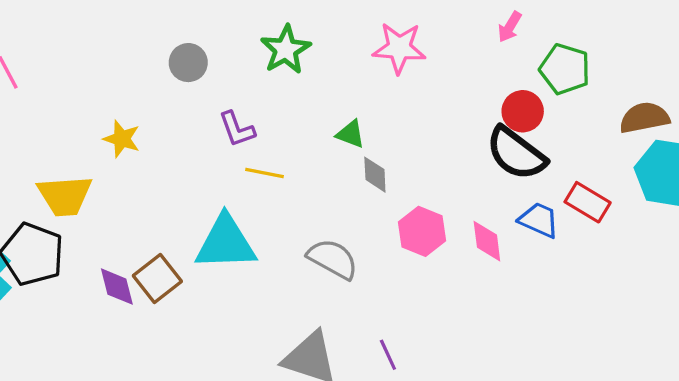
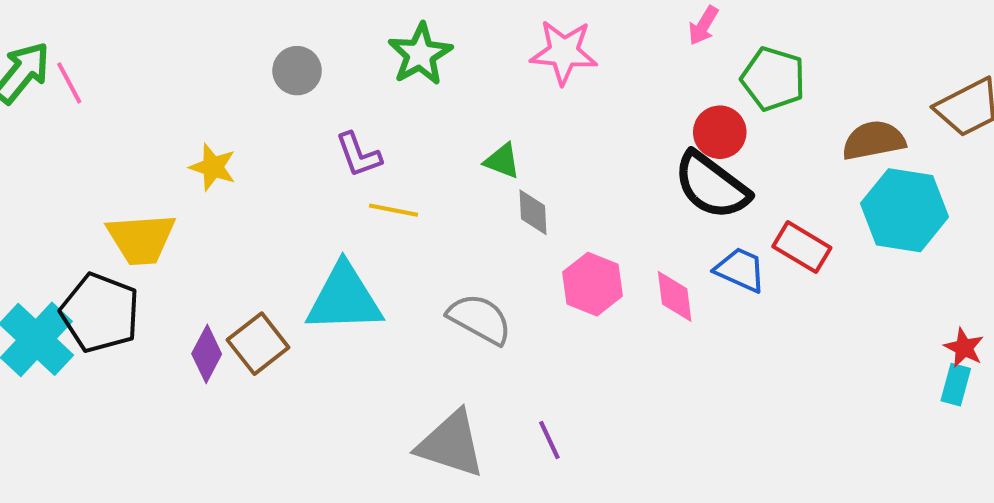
purple diamond: (117, 287) -> (207, 354), turned 42

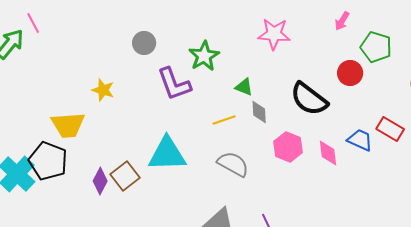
green star: (420, 54) -> (204, 56), moved
pink line: (69, 83) -> (33, 23), moved
purple L-shape: (359, 155) -> (174, 84), size x1.5
black semicircle: (712, 186) -> (309, 99), moved
yellow line: (393, 210) -> (224, 120), moved, turned -30

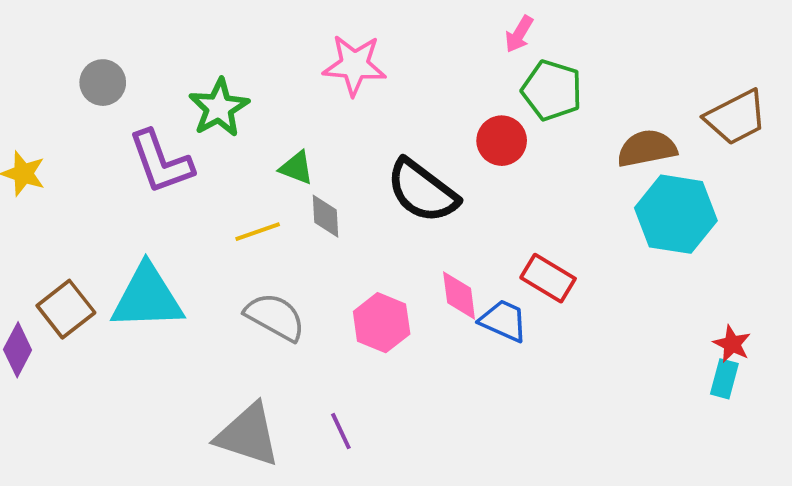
pink arrow: (342, 21) -> (519, 34), moved
red rectangle: (390, 129) -> (548, 278), moved
blue trapezoid: (360, 140) -> (504, 321), moved
pink hexagon: (288, 147) -> (382, 323), moved
brown square: (125, 176) -> (66, 309), moved

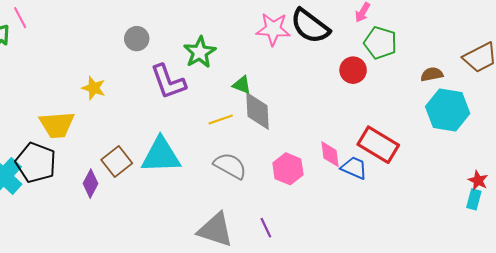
brown semicircle: (647, 148) -> (432, 74), size x0.7
black semicircle: (422, 191) -> (310, 26), moved
gray diamond: (325, 216) -> (257, 111), size x1.6
red rectangle: (548, 278) -> (378, 145), size x1.4

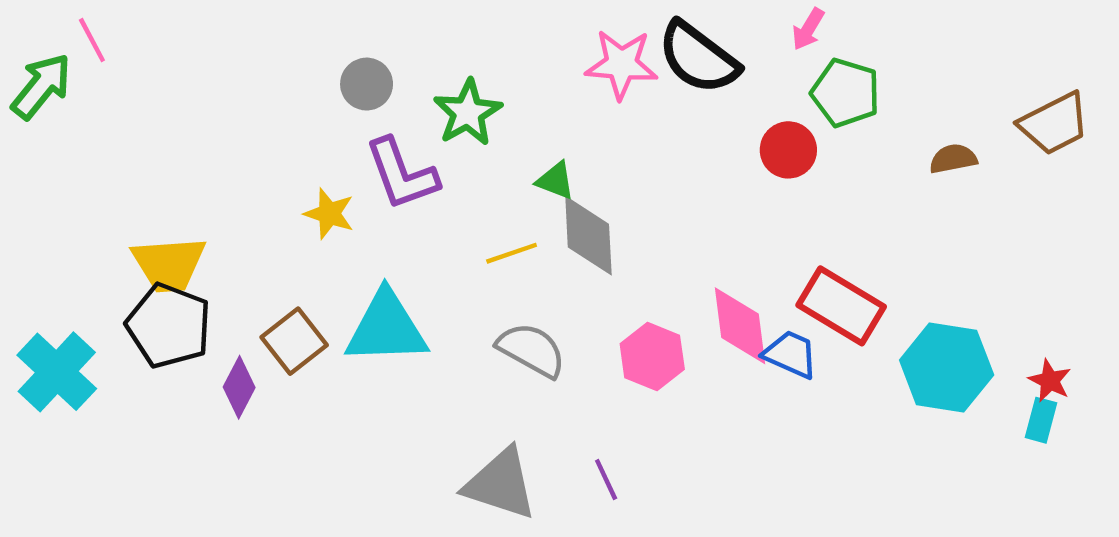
gray circle: (137, 39) -> (367, 84), moved
yellow star: (94, 88) -> (329, 214), moved
cyan hexagon: (448, 110) -> (947, 367), moved
pink diamond: (330, 154) -> (740, 326), size x1.4
black pentagon: (36, 163) -> (169, 326), moved

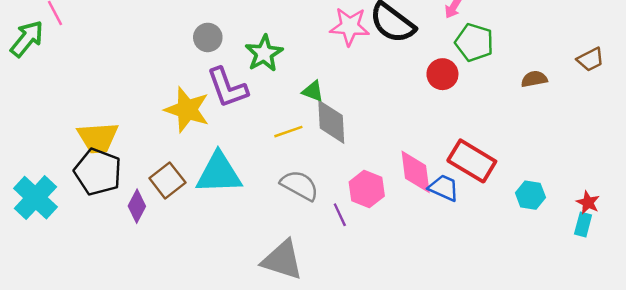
brown trapezoid: (1054, 124) -> (590, 59), size x0.7
yellow star: (329, 214) -> (187, 110), size x1.6
cyan hexagon: (947, 367) -> (530, 195), size x0.6
purple line: (606, 479) -> (340, 215), moved

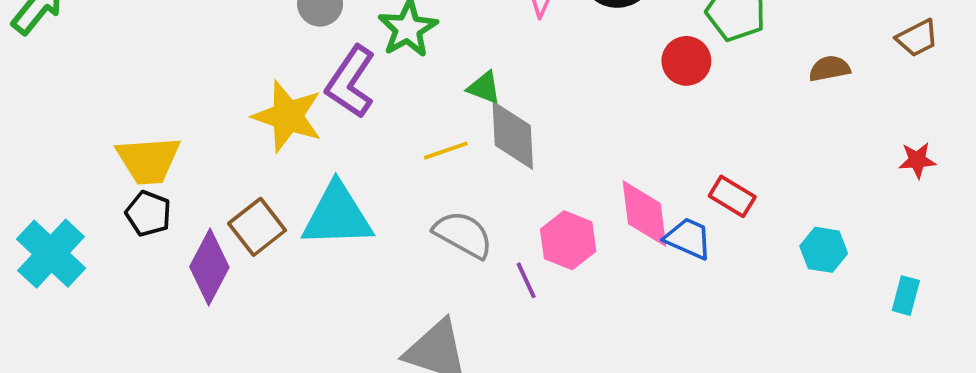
purple L-shape: (227, 88) -> (351, 82), turned 54
red rectangle: (472, 161) -> (732, 196), size x0.6
black pentagon: (98, 172) -> (148, 214), size x0.6
red star: (588, 202) -> (917, 160), moved, turned -30
purple diamond: (137, 206) -> (209, 267), size x1.4

